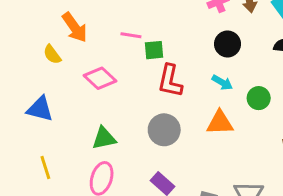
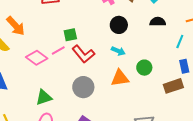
pink line: (131, 35) -> (58, 50), moved, turned -32
red L-shape: (170, 81) -> (83, 54), turned -45
green circle: (259, 98) -> (144, 68), moved

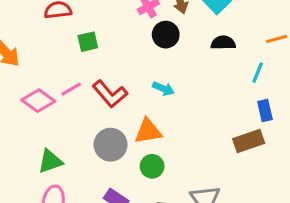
black circle: (119, 25) -> (166, 35), moved
green square: (70, 35) -> (88, 42), moved
green circle: (144, 68) -> (152, 166), moved
orange triangle: (120, 78) -> (148, 131), moved

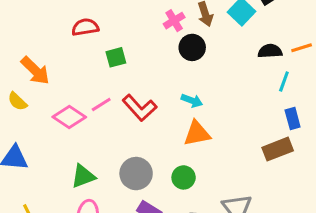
black semicircle: (223, 43) -> (270, 51), moved
orange triangle: (148, 131) -> (197, 133), moved
gray circle: (111, 145) -> (136, 174), moved

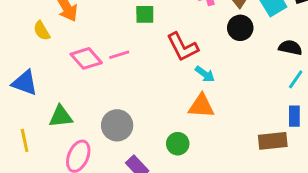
black circle: (192, 47) -> (240, 28), moved
red L-shape: (140, 108) -> (183, 47), moved
gray circle: (136, 174) -> (117, 125), moved
green triangle: (83, 176) -> (61, 117), moved

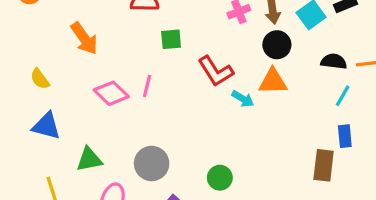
yellow semicircle: (42, 31) -> (40, 79), moved
pink line: (119, 55) -> (147, 86), turned -54
orange triangle: (201, 106) -> (273, 81), moved
brown rectangle: (273, 141) -> (324, 165), turned -72

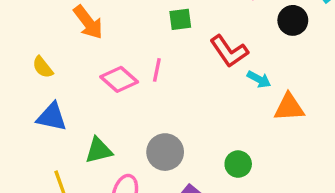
orange triangle: (273, 81) -> (289, 107), moved

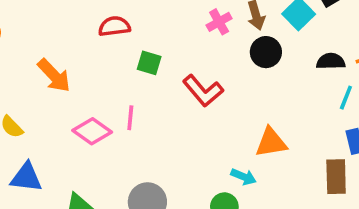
green square: (180, 19) -> (149, 63), turned 30
cyan arrow: (259, 79) -> (243, 177), moved

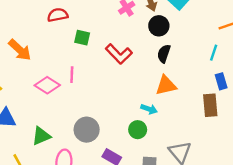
black semicircle: (331, 61) -> (164, 54), moved, turned -66

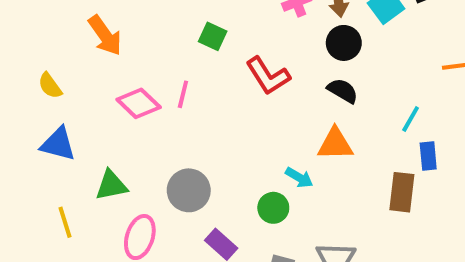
cyan line: (214, 53) -> (411, 119), moved
black semicircle: (164, 54) -> (343, 91), turned 90

